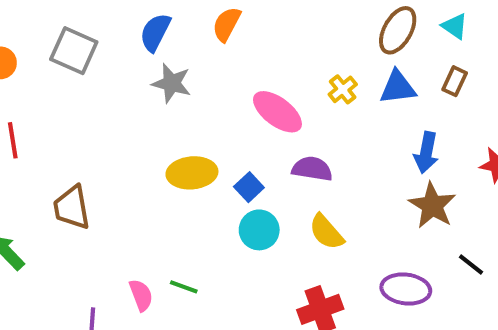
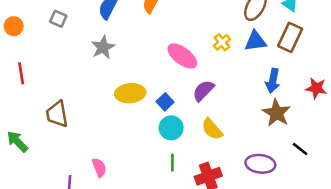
gray square: (74, 51) -> (58, 19), size x0.6
brown rectangle: (455, 81) -> (290, 37), size x1.6
gray star: (172, 83) -> (103, 47), moved, turned 30
purple semicircle: (312, 169) -> (203, 91), turned -55
green line: (184, 287) -> (172, 163), moved, turned 70

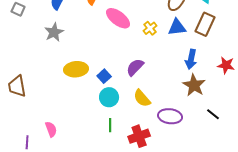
pink ellipse: (182, 56) -> (118, 18), moved
purple ellipse: (260, 164) -> (170, 116), moved

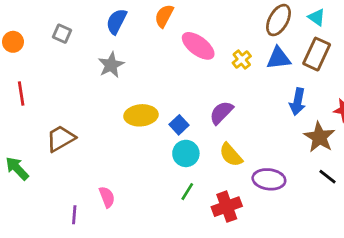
brown star: (194, 85) -> (319, 137), moved
brown trapezoid: (17, 86) -> (61, 138), turned 70
green line: (110, 125) -> (187, 192), turned 32

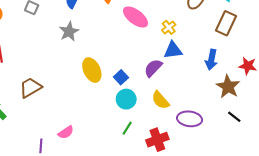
blue triangle: (278, 58) -> (173, 50), moved
yellow ellipse: (141, 115) -> (92, 70), turned 70
pink semicircle: (107, 197) -> (66, 132), turned 77

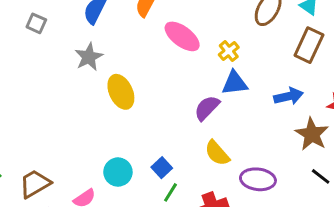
blue arrow: (211, 60) -> (289, 96), turned -114
yellow ellipse: (92, 70) -> (121, 92), moved
blue square: (121, 77) -> (162, 168), moved
brown trapezoid: (31, 88) -> (35, 184), moved
cyan circle: (126, 99) -> (118, 172), moved

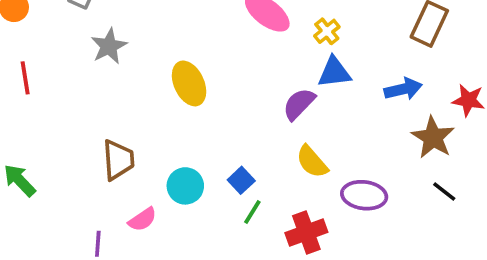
gray star: (89, 57) -> (109, 46), moved
brown trapezoid: (35, 184) -> (118, 160), moved, turned 116

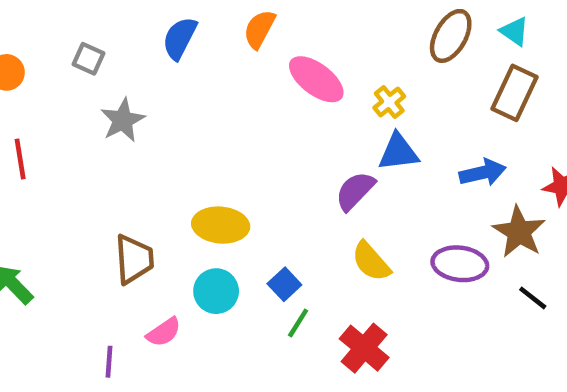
yellow ellipse: (189, 83) -> (221, 225), moved, turned -60
purple ellipse: (364, 195) -> (460, 264), moved
red cross: (306, 232) -> (364, 348), turned -30

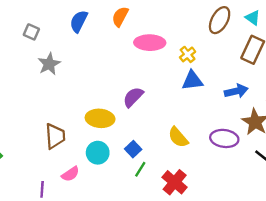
pink ellipse: (316, 79) -> (150, 43), turned -36
purple semicircle: (355, 191) -> (133, 97), moved

